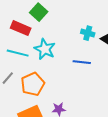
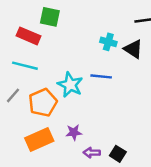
green square: (39, 12) -> (50, 17), turned -30
cyan star: (45, 49) -> (70, 85), moved

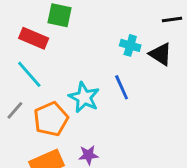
cyan line: (25, 66) -> (29, 74), turned 35
blue line: (101, 76) -> (122, 87), turned 60

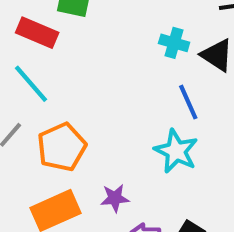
blue line: (122, 87) -> (188, 102), moved
cyan star: (84, 97) -> (176, 151), moved

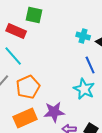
purple star: (115, 198) -> (54, 112), size x1.5

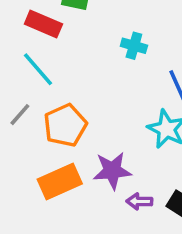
cyan cross: (83, 36) -> (134, 46), moved

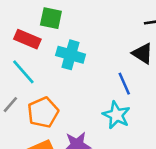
cyan cross: (134, 46) -> (71, 55), moved, size x1.5

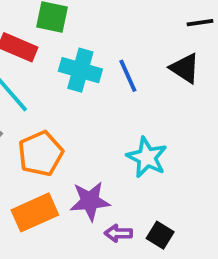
blue line: (124, 84) -> (128, 76), moved

